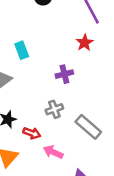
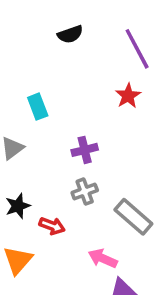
purple cross: (64, 74) -> (85, 150), moved
pink arrow: (53, 152) -> (103, 258), moved

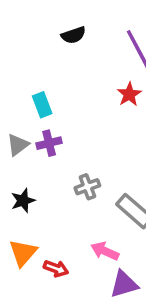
purple cross: (85, 150) -> (49, 143), moved
red arrow: (52, 226) -> (56, 269), moved

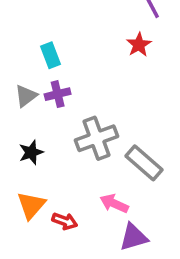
gray cross: (87, 187) -> (96, 138), size x1.6

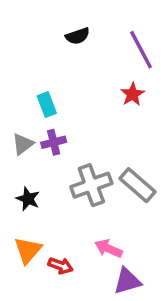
black star: (31, 152) -> (28, 199), turned -30
gray rectangle: (144, 163) -> (138, 185), moved

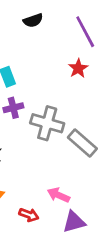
gray cross: (91, 185) -> (47, 123), moved, turned 36
red arrow: (60, 266) -> (29, 215), moved

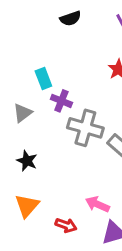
purple cross: (13, 108) -> (61, 101), moved, turned 36

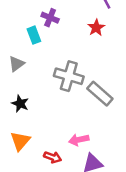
purple cross: (61, 101) -> (50, 18), moved
pink arrow: (97, 204) -> (79, 140), turned -36

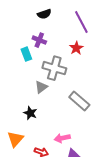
gray triangle: (16, 64) -> (41, 87), moved
gray cross: (69, 76) -> (54, 68), moved
black star: (20, 104) -> (30, 113), moved

